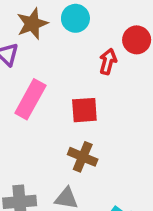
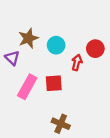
cyan circle: (75, 18) -> (56, 45), moved
red square: (84, 110) -> (54, 83), moved

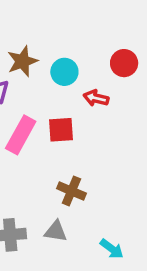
red circle: (95, 49) -> (124, 63), moved
red arrow: (77, 62) -> (96, 98), turned -91

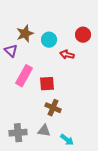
red square: (61, 130) -> (47, 84), moved
cyan arrow: (112, 249) -> (67, 140), moved

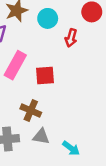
red arrow: (67, 55) -> (71, 38), turned -88
brown cross: (53, 108) -> (31, 111), moved

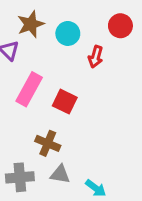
red square: (45, 75) -> (65, 102), turned 30

